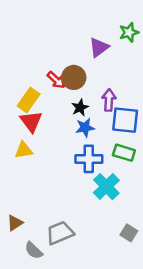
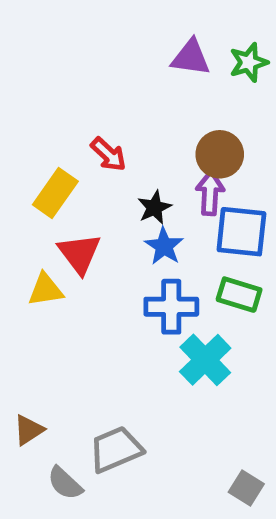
purple triangle: (99, 47) -> (191, 58), moved, turned 45
brown circle: (74, 77) -> (220, 154), moved
red triangle: (31, 121) -> (79, 253), moved
blue star: (85, 128) -> (164, 246), turned -30
gray square: (129, 233) -> (246, 488), moved

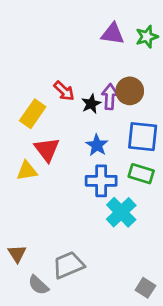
purple arrow: (210, 193) -> (110, 97), moved
black star: (154, 208) -> (91, 104), moved
brown triangle: (29, 430) -> (17, 254), turned -30

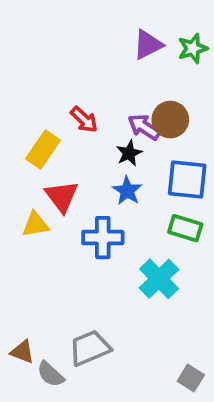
purple triangle: (113, 34) -> (148, 45), turned -35
purple arrow: (110, 97) -> (144, 127), turned -60
black star: (91, 104) -> (129, 153), moved
blue cross: (101, 181) -> (103, 238), moved
brown triangle: (17, 254) -> (22, 352), moved, turned -36

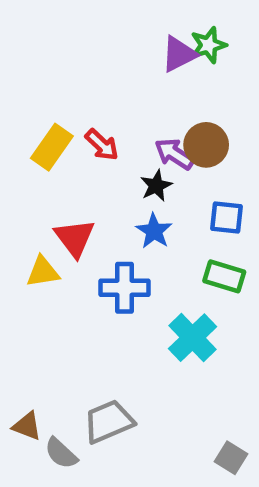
green star: (193, 48) -> (208, 45), moved
yellow rectangle: (43, 150) -> (52, 147), moved
blue square: (187, 179) -> (227, 217), size x0.7

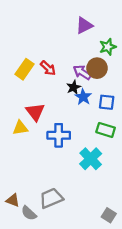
green star: (208, 45) -> (108, 47), moved
blue star: (154, 231) -> (83, 97), moved

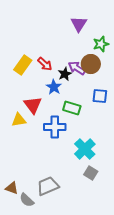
purple triangle: (84, 25) -> (79, 24), turned -30
black star: (74, 87) -> (65, 74), moved
blue star: (83, 97) -> (54, 87), moved
green rectangle: (106, 130) -> (72, 108), moved
gray square: (109, 215) -> (91, 173), moved

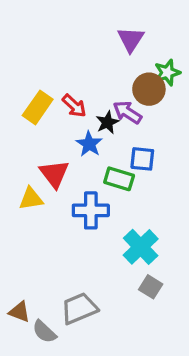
brown circle: (91, 64) -> (149, 89), moved
blue square: (100, 96) -> (142, 159), moved

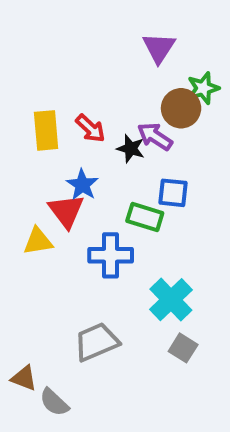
yellow rectangle: (38, 107) -> (46, 130), turned -40
black star: (107, 122) -> (131, 149), turned -30
blue star: (89, 144) -> (82, 185), moved
gray trapezoid: (79, 308) -> (96, 342), moved

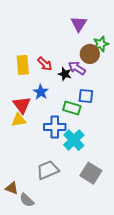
red triangle: (66, 211) -> (22, 105), moved
cyan cross: (171, 300) -> (74, 140), moved
gray square: (183, 348) -> (91, 173), size x1.5

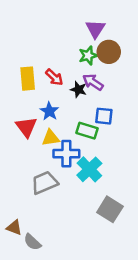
green star: (101, 44) -> (88, 56), moved
brown circle: (90, 54) -> (109, 52), moved
yellow triangle: (19, 120) -> (51, 138), moved
gray trapezoid: (48, 170) -> (45, 183), moved

